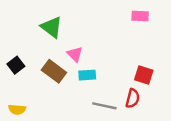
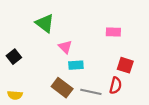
pink rectangle: (140, 16) -> (113, 32), moved
brown rectangle: (54, 71) -> (62, 88), moved

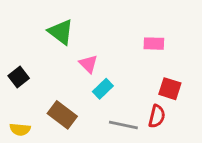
cyan rectangle: (76, 65) -> (103, 89), turned -40
brown rectangle: (62, 88) -> (62, 115), moved

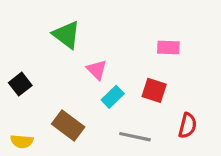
red square: (170, 89) -> (154, 90), moved
red semicircle: (157, 116) -> (188, 125), moved

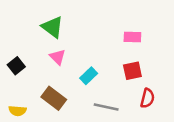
pink triangle: (97, 70) -> (57, 57), moved
red square: (154, 90) -> (132, 71), moved, turned -30

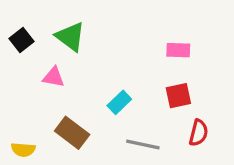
pink triangle: (57, 57) -> (54, 77), moved, turned -35
black square: (16, 66) -> (21, 40), moved

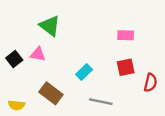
black square: (21, 40) -> (14, 59), moved
red semicircle: (199, 133) -> (150, 83), moved

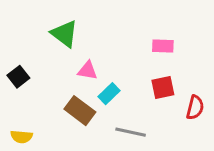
pink triangle: (38, 54) -> (88, 71), moved
brown rectangle: (51, 93) -> (80, 111), moved

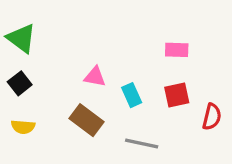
green triangle: (65, 34) -> (21, 38), moved
cyan rectangle: (109, 94) -> (132, 95), moved, turned -70
yellow semicircle: (21, 137) -> (23, 127), moved

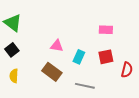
cyan rectangle: (132, 95) -> (79, 57), turned 48
yellow semicircle: (23, 127) -> (14, 76), turned 88

